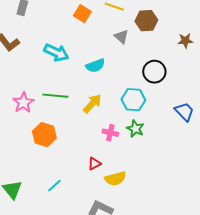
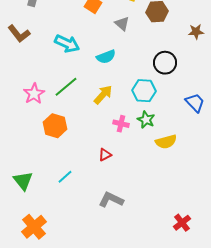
gray triangle: (121, 37) -> (122, 24), moved
green line: (55, 96) -> (66, 87), turned -45
yellow semicircle: (115, 179) -> (166, 142), moved

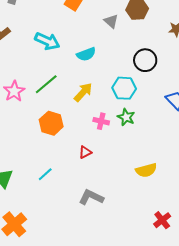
gray triangle: (122, 24) -> (111, 21), moved
orange hexagon: (55, 126) -> (51, 123), moved
yellow semicircle: (166, 142) -> (146, 170), moved

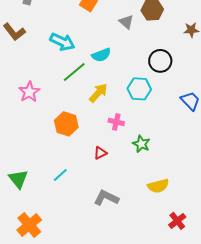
green line: (46, 84) -> (74, 72), moved
green star: (126, 117) -> (141, 144), moved
yellow semicircle: (146, 170) -> (158, 186), moved

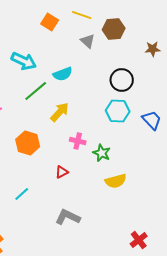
cyan hexagon: (139, 89) -> (118, 111), moved
green star: (141, 144) -> (102, 153), moved
yellow semicircle: (158, 186) -> (116, 181), moved

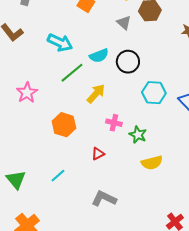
black circle: (122, 80) -> (128, 62), moved

